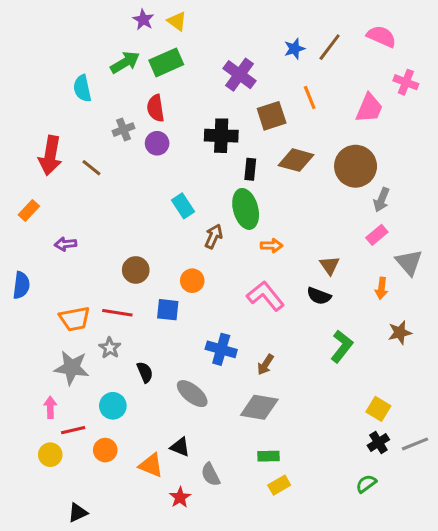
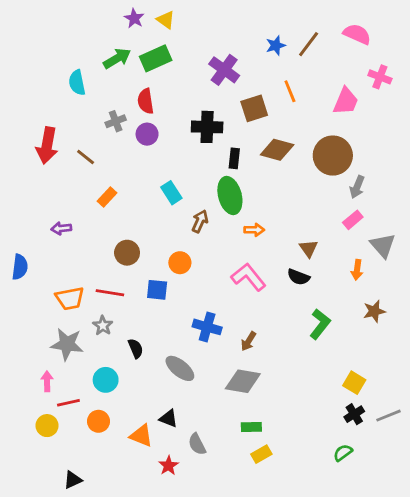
orange rectangle: (29, 210) -> (107, 197), moved

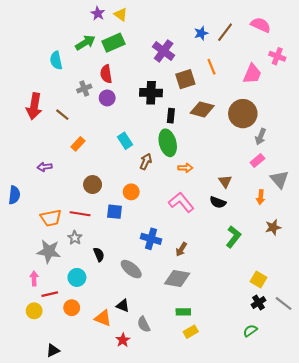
gray line: (389, 416) -> (284, 304), turned 60

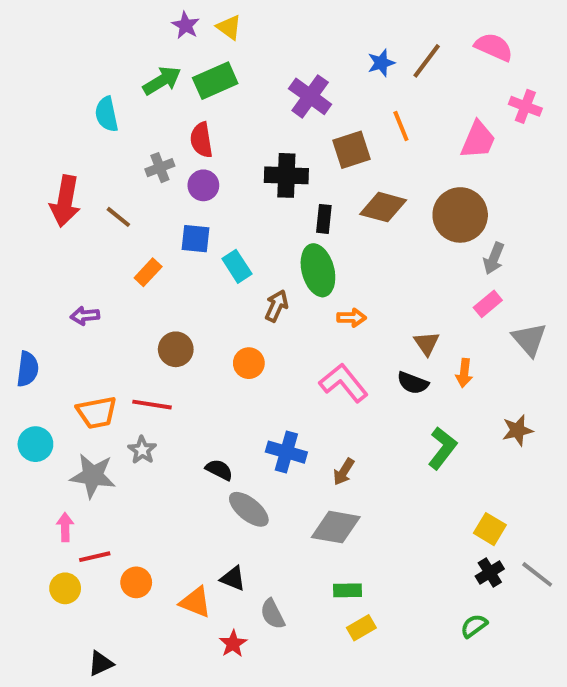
orange arrow: (261, 197) -> (464, 373), moved
blue square: (114, 212) -> (195, 239), moved
black semicircle: (99, 254) -> (219, 470), moved, turned -40
cyan circle: (77, 277) -> (35, 444), moved

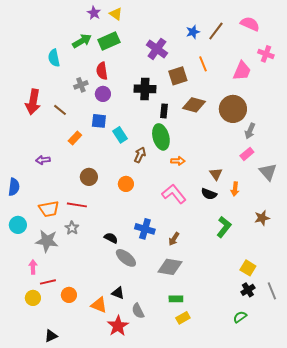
gray line: (537, 574) -> (272, 291), turned 30
red star: (233, 644) -> (118, 326), size x1.5

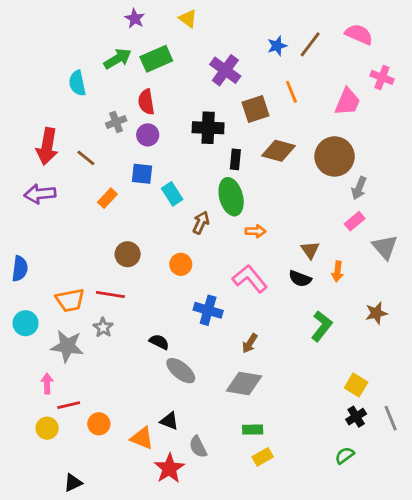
yellow triangle: (116, 14) -> (188, 19), moved
purple arrow: (43, 160) -> (40, 194), moved, size x1.5
blue cross: (145, 229) -> (208, 310), moved

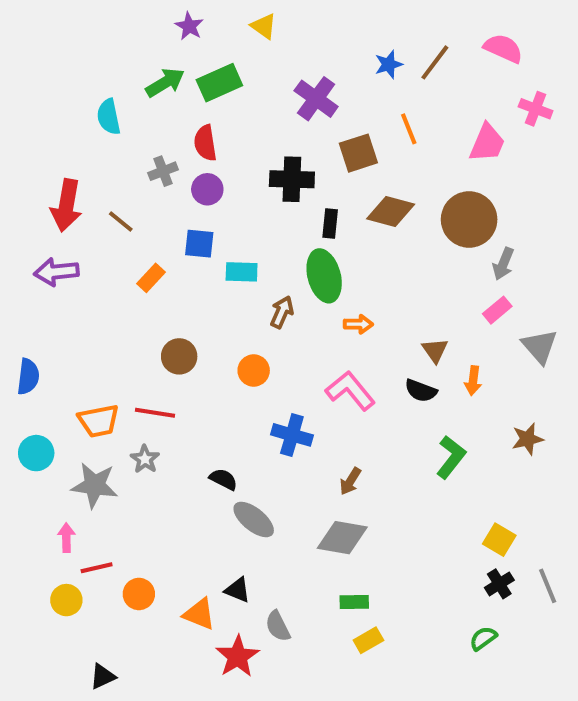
cyan rectangle: (172, 194) -> (242, 272), turned -55

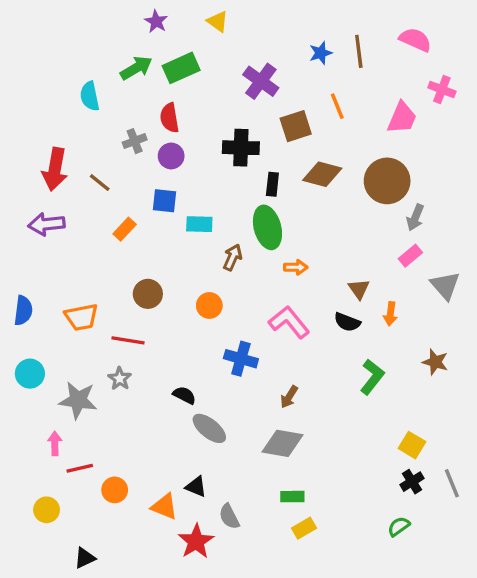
brown line: (435, 62) -> (359, 51), turned -44
orange trapezoid: (99, 421) -> (81, 317), moved
brown star: (527, 439) -> (435, 362), turned 30
yellow circle: (66, 600) -> (47, 510), moved

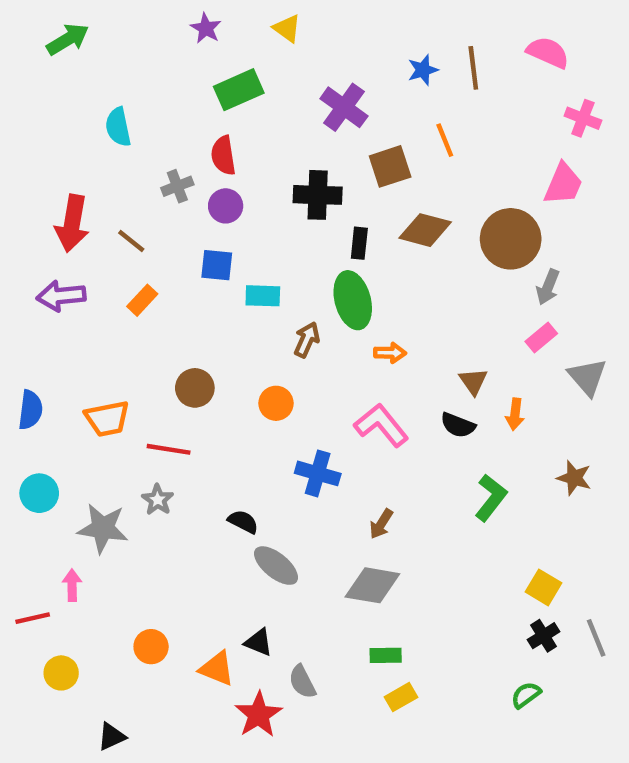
green arrow: (136, 68) -> (68, 39), moved
pink trapezoid: (402, 118) -> (563, 184), moved
orange rectangle: (125, 229) -> (142, 300), moved
red line: (80, 468) -> (33, 618), moved

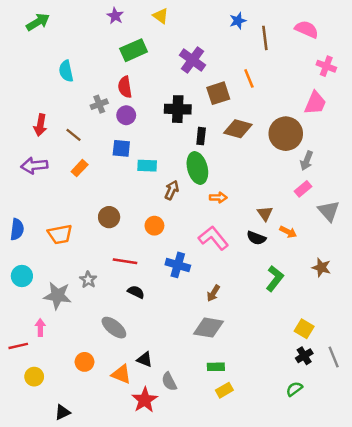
blue star: (423, 70) -> (238, 21), moved
red arrow: (72, 223) -> (40, 125), size x0.7
orange arrow: (515, 414) -> (288, 232), turned -70
red line: (169, 449) -> (125, 261), moved
gray ellipse: (276, 566) -> (114, 328), moved

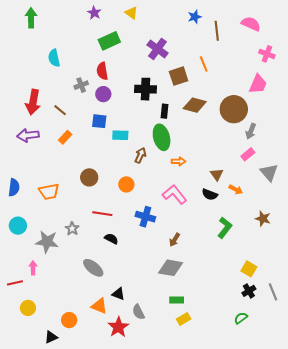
green arrow: (38, 22) -> (31, 18), turned -60
red arrow: (40, 125) -> (33, 102), size x1.4
orange circle: (84, 362) -> (69, 320), moved

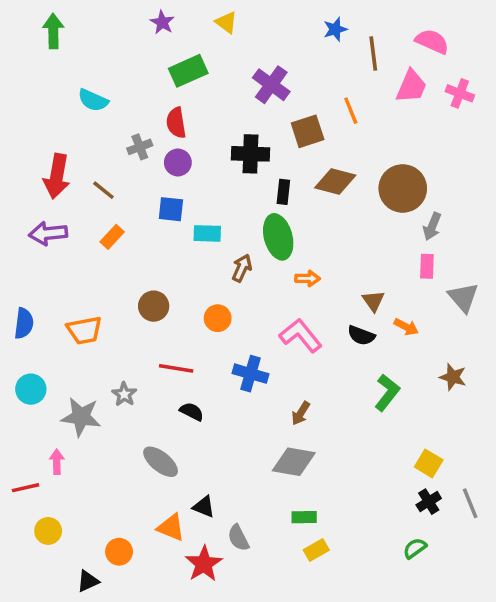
cyan semicircle: (54, 58) -> (93, 100), turned -54
pink trapezoid: (258, 84) -> (411, 86), moved
pink rectangle: (248, 154) -> (427, 266), turned -48

